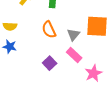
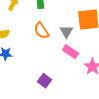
purple square: (50, 63) -> (44, 81), moved

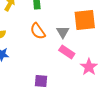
purple square: (44, 81) -> (41, 81), turned -32

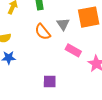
gray triangle: (63, 32) -> (63, 24), moved

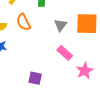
orange semicircle: (43, 32) -> (23, 22), moved

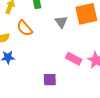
pink rectangle: (65, 53) -> (74, 59), moved

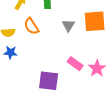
purple square: (50, 80) -> (49, 81), size x1.5

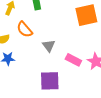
gray triangle: (68, 25) -> (49, 46), moved

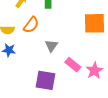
orange semicircle: (25, 29) -> (31, 25), turned -114

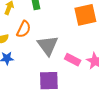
gray triangle: (51, 46) -> (48, 45), size x1.6

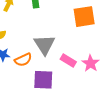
orange semicircle: (24, 29) -> (23, 60), moved, turned 36

